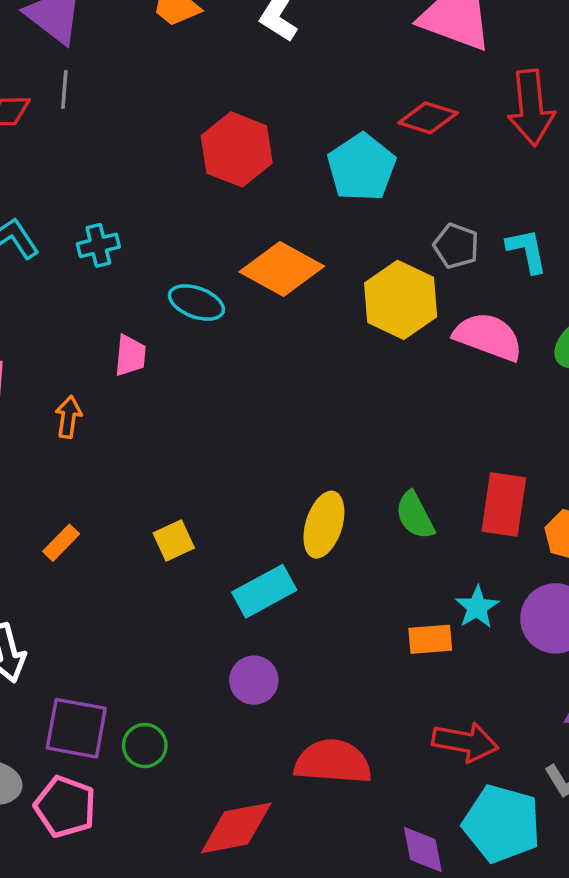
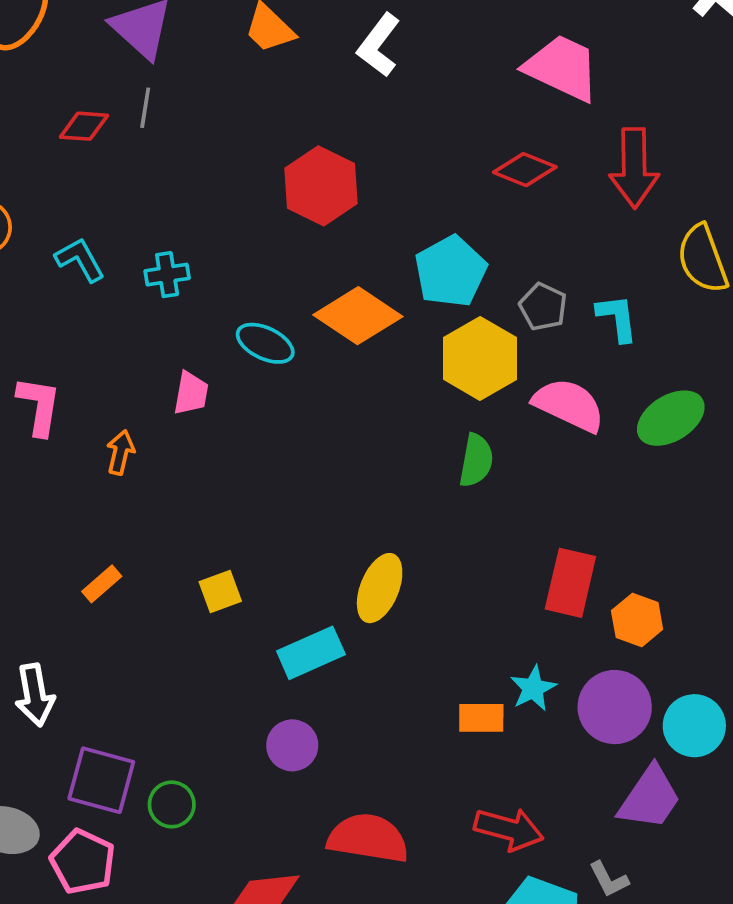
cyan pentagon: (362, 167) -> (451, 271), moved
green semicircle: (415, 515) -> (476, 460), moved, turned -147

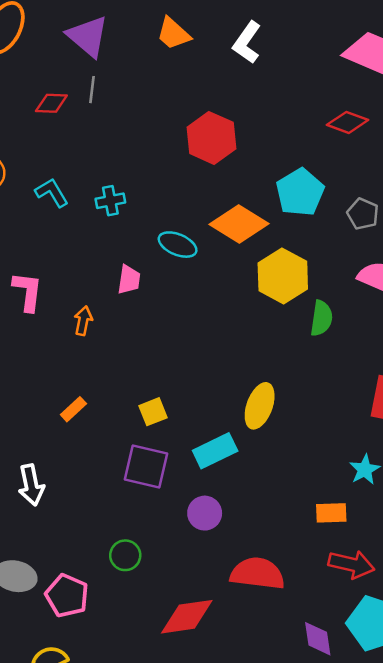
yellow hexagon: (480, 358) -> (283, 276), moved
orange rectangle: (481, 718) -> (331, 513), moved
purple square: (101, 780) -> (146, 467), moved

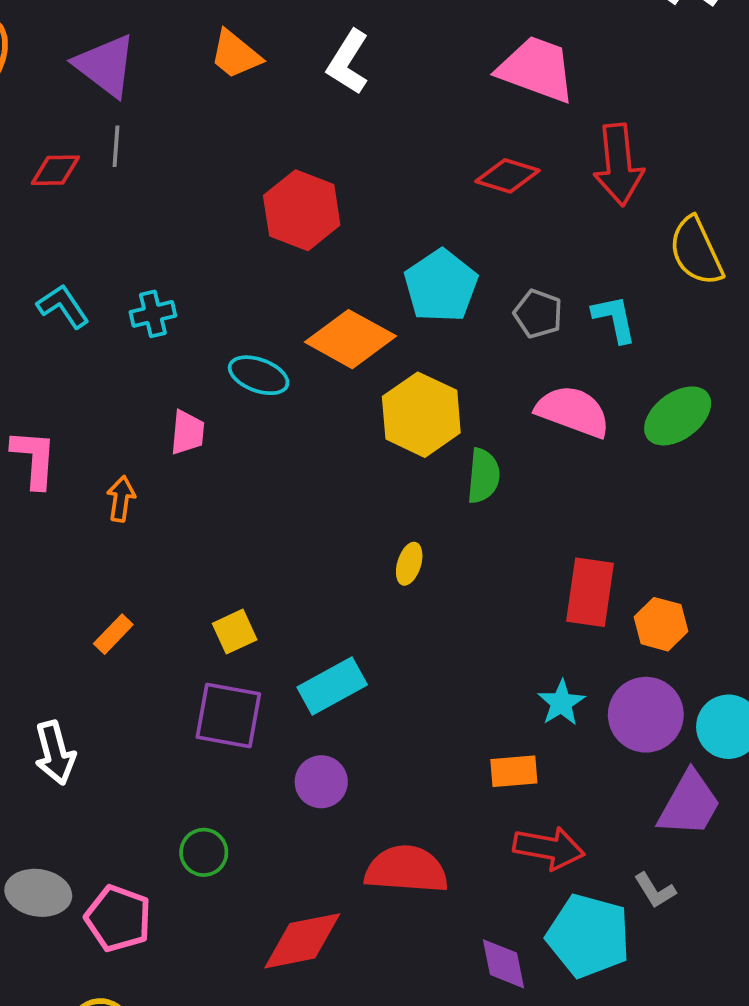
yellow ellipse: (260, 406) -> (409, 564), moved, size x0.6

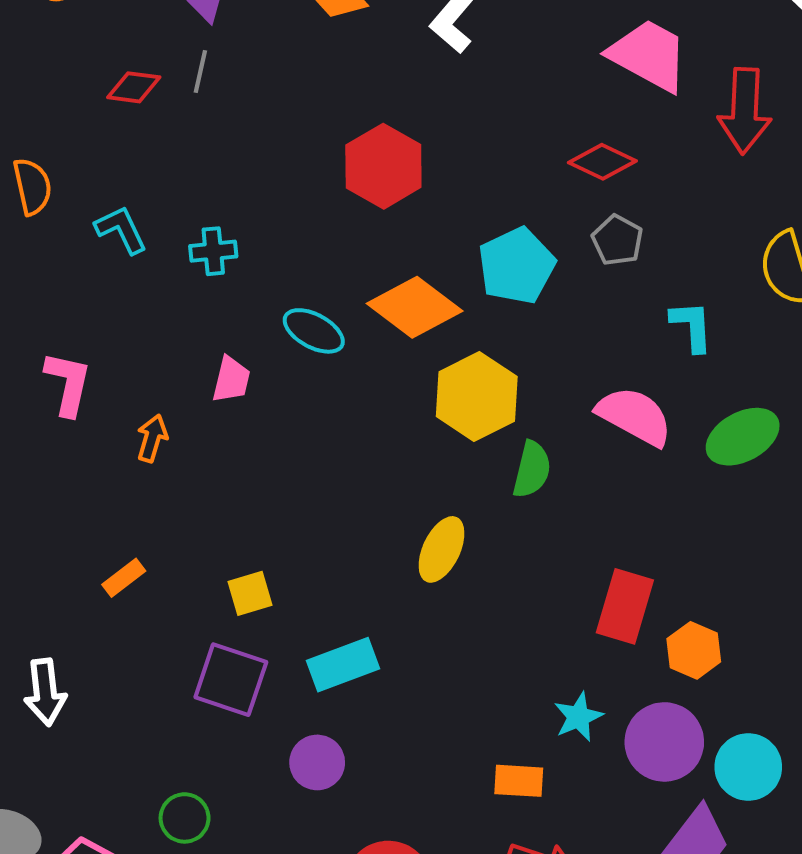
red arrow: (619, 165) -> (745, 111), moved
gray pentagon: (538, 314) -> (617, 240), moved
yellow ellipse: (409, 564) -> (442, 549), size x1.5

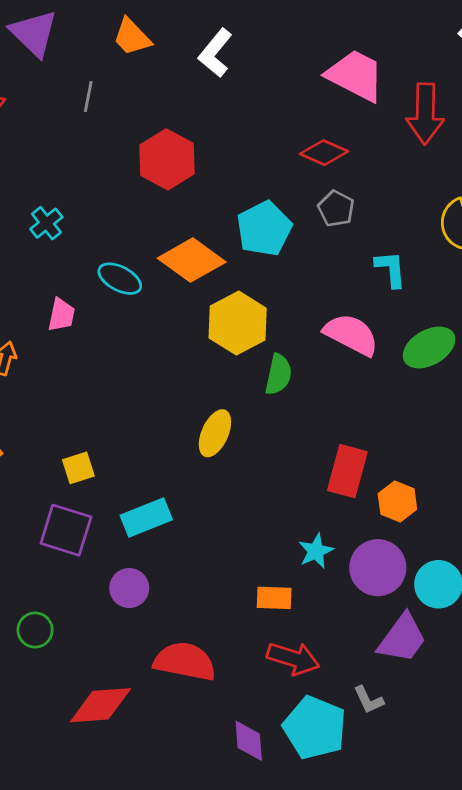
gray line: (200, 71) -> (88, 97), moved
cyan cross: (213, 251) -> (46, 223), turned -32

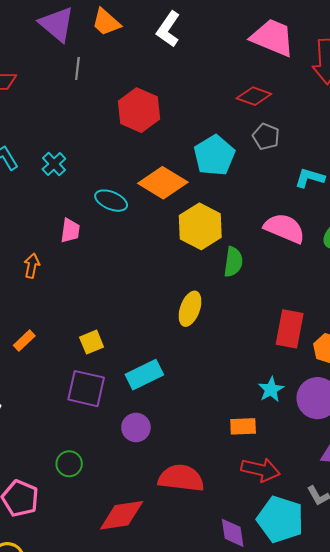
purple triangle: (34, 33) -> (57, 24), moved
cyan L-shape: (391, 269) -> (310, 178), turned -64

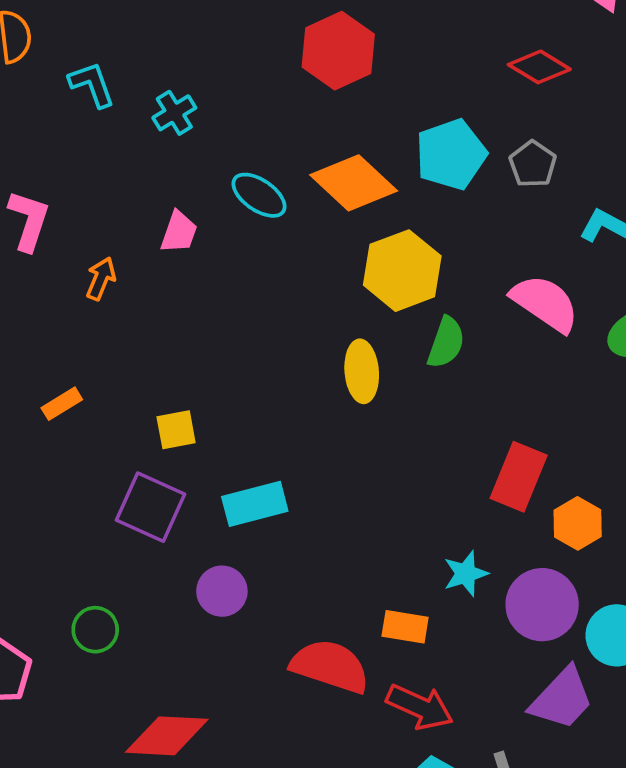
gray pentagon: (266, 137) -> (533, 164), moved
yellow ellipse: (190, 309) -> (362, 371), moved, turned -36
red semicircle: (181, 478) -> (330, 666), moved

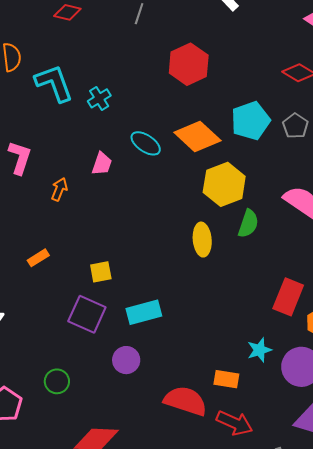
cyan L-shape: (92, 84) -> (54, 83), size x1.5

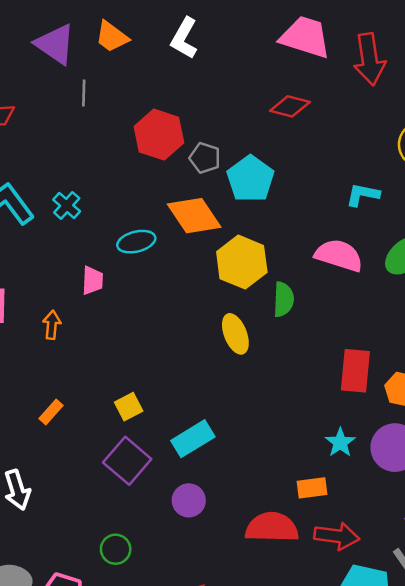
gray pentagon: (295, 126) -> (205, 158), moved
orange diamond: (197, 136) -> (194, 216), turned 30
cyan ellipse: (146, 143) -> (136, 242), turned -32
purple square: (87, 314) -> (127, 461), turned 33

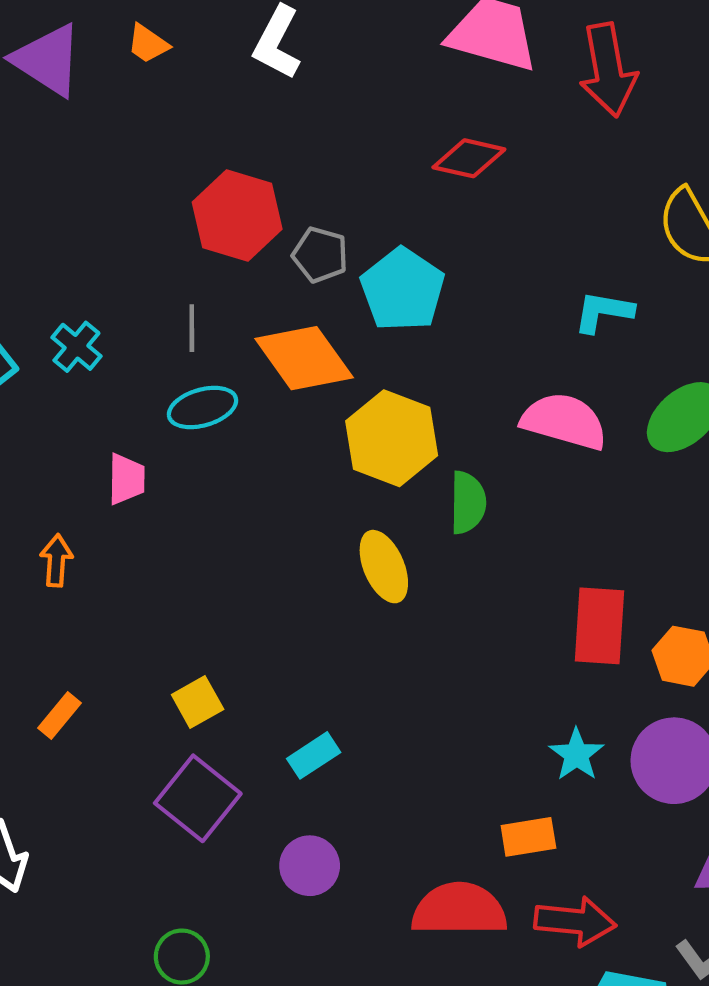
orange trapezoid: (112, 37) -> (148, 44), size x0.7
gray line: (84, 93) -> (192, 328), moved
cyan rectangle: (193, 439) -> (314, 755), size x0.7

